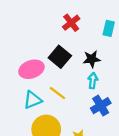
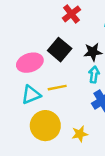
yellow line: (58, 93) -> (57, 88), turned -48

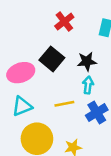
yellow line: (57, 88) -> (64, 104), moved

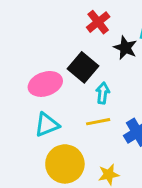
black star: (87, 61) -> (125, 48), moved, turned 30
cyan arrow: (88, 85) -> (103, 93), moved

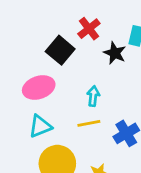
black square: (83, 67) -> (60, 50), moved

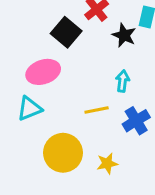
cyan arrow: (93, 96) -> (122, 81), moved
cyan triangle: (40, 126) -> (29, 109), moved

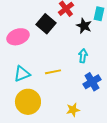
pink ellipse: (43, 72) -> (18, 37), moved
yellow line: (97, 110) -> (53, 72), moved
yellow circle: (63, 153) -> (28, 102), moved

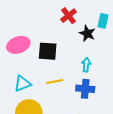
black square: (46, 24) -> (48, 51), moved, turned -36
blue cross: (92, 82) -> (85, 89), moved, turned 36

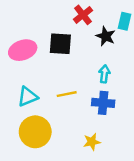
black square: (48, 51) -> (60, 44), moved

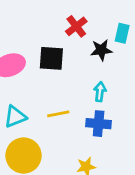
black star: (106, 36) -> (101, 50), turned -30

